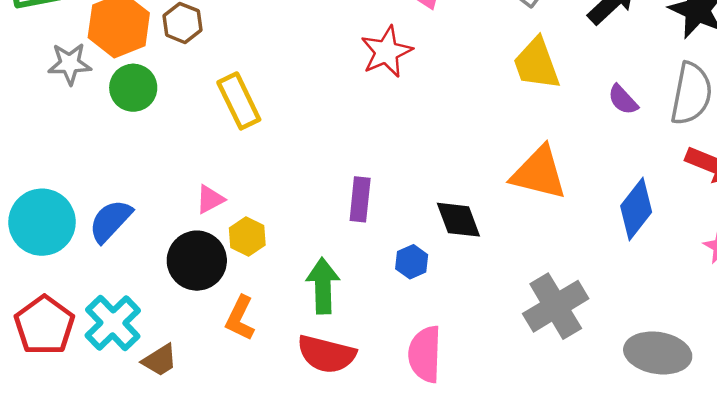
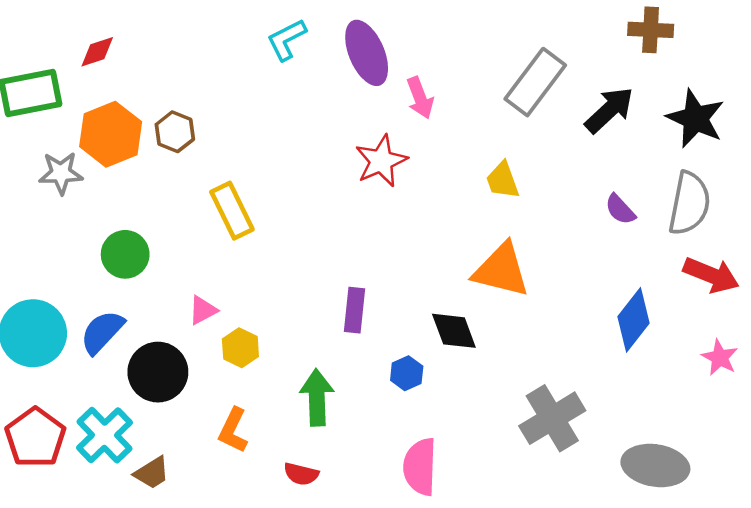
yellow trapezoid: (536, 64) -> (503, 180), moved, size x0.7
green circle: (133, 88) -> (125, 254), moved
orange triangle: (539, 173) -> (501, 270), moved
black circle: (197, 261) -> (158, 372), moved
red semicircle: (326, 354) -> (301, 474), moved, size x0.6

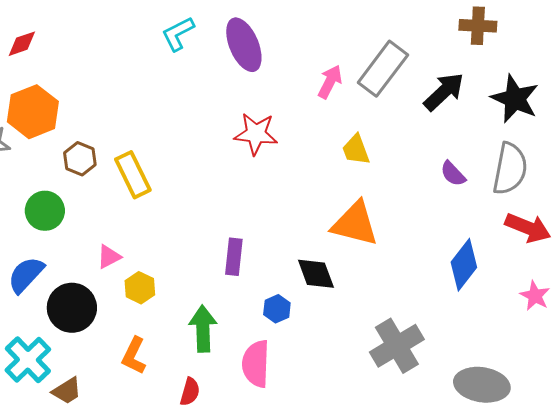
pink arrow: (420, 98) -> (330, 82), moved, turned -132
brown hexagon: (175, 132) -> (80, 159), moved
red star: (381, 161) -> (256, 134), turned 30
pink semicircle: (420, 467) -> (256, 364), moved
red semicircle: (301, 474) -> (190, 392), turned -88

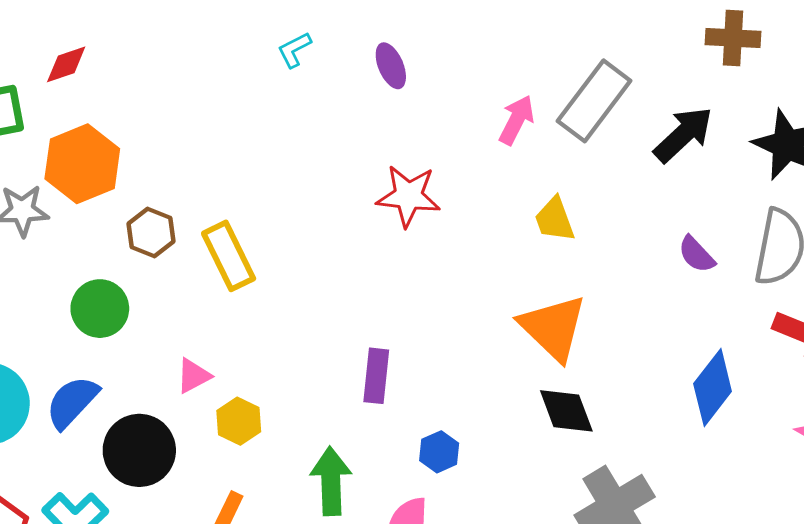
cyan L-shape: (178, 34) -> (294, 50), size x0.7
purple ellipse: (244, 45) -> (391, 66), size x0.6
orange triangle: (355, 224) -> (553, 328), turned 30
black diamond: (316, 274) -> (566, 411), moved

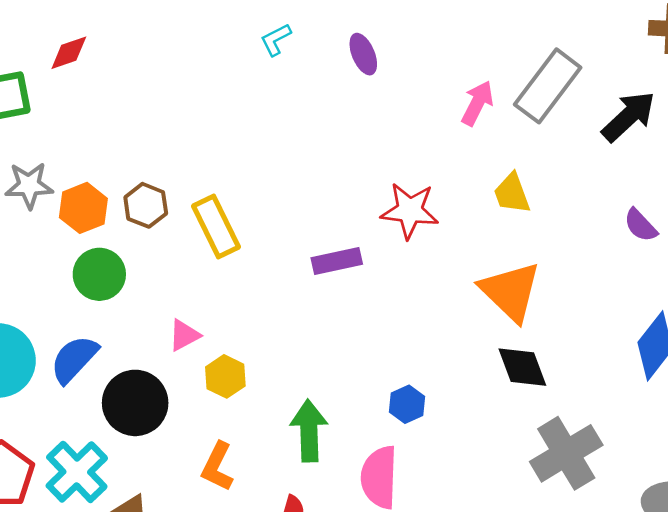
orange hexagon: (82, 164) -> (83, 208), moved, size x0.7
red star: (408, 196) -> (410, 211), moved
purple rectangle: (376, 376) -> (337, 261), moved, turned 72

